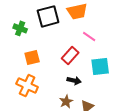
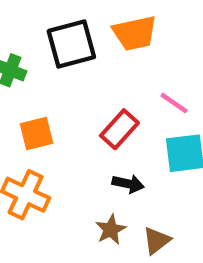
pink line: (89, 36) -> (174, 103), moved

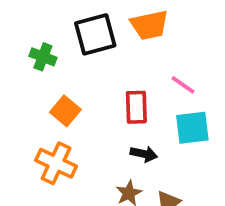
red rectangle: (119, 129) -> (136, 107), turned -44
orange square: (36, 134) -> (65, 111), turned -36

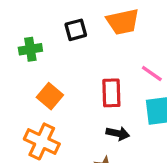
black square: (95, 34) -> (76, 30), size x0.6
green cross: (43, 57) -> (30, 49), turned -30

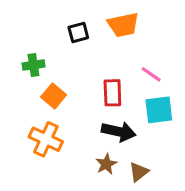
green cross: (30, 49) -> (33, 65), moved
black arrow: (118, 133) -> (119, 132), size x1.5

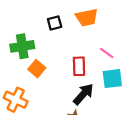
green cross: (33, 65) -> (22, 46), size x1.5
black arrow: (119, 132) -> (83, 94), turned -60
orange cross: (46, 139) -> (16, 100), moved

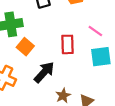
black arrow: (83, 94) -> (44, 72), moved

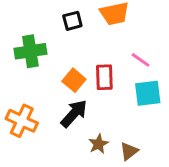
orange square: (25, 47) -> (74, 80), moved

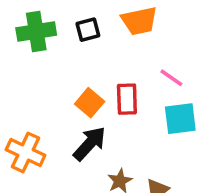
green cross: (30, 51) -> (36, 31), moved

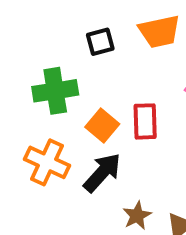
green cross: (36, 31) -> (55, 91), moved
orange cross: (26, 152) -> (47, 162), moved

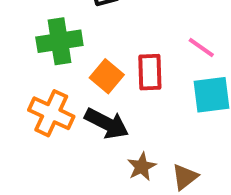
black arrow: (102, 173) -> (107, 123), turned 75

